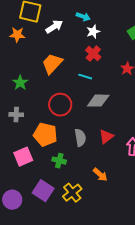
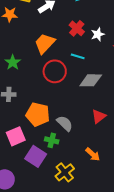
white star: (93, 32) -> (98, 34), moved
red cross: (93, 54) -> (77, 28), moved
red circle: (60, 105) -> (55, 71), moved
gray semicircle: (80, 138) -> (65, 123), moved, turned -36
purple square: (43, 191) -> (36, 156), moved

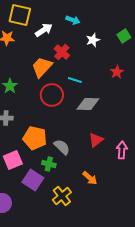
red cross: (77, 28) -> (62, 52), moved
white star: (98, 34) -> (93, 40), moved

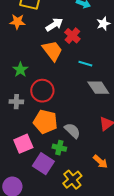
white arrow: (44, 30) -> (54, 25), moved
orange trapezoid: (42, 67) -> (52, 51), turned 100
red circle: (52, 95) -> (42, 91), moved
gray diamond: (88, 104) -> (98, 88), turned 55

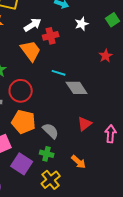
red cross: (72, 36) -> (51, 36), turned 35
cyan line: (85, 64) -> (59, 73), moved
green cross: (59, 148) -> (47, 154), moved

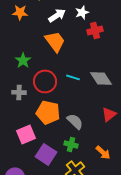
white star: (82, 24) -> (82, 12), moved
red cross: (51, 36) -> (95, 30), moved
cyan line: (59, 73) -> (73, 77), moved

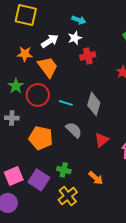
orange star: (20, 12) -> (25, 54), moved
gray diamond: (101, 78) -> (94, 104), turned 50
red circle: (45, 81) -> (38, 95), moved
gray semicircle: (75, 121) -> (74, 130), moved
pink square: (26, 134) -> (14, 176), moved

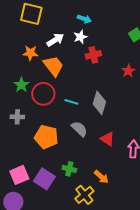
red triangle: (102, 140) -> (107, 139), turned -49
yellow cross: (68, 196) -> (84, 195), moved

